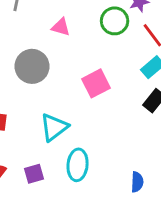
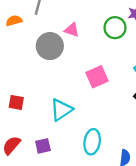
gray circle: (32, 66) -> (50, 46), moved
cyan ellipse: (78, 165) -> (92, 142), moved

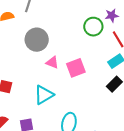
pink triangle: (72, 30) -> (52, 62), moved

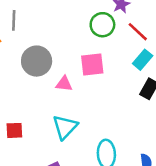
pink square: (76, 68) -> (92, 65), moved, turned 30

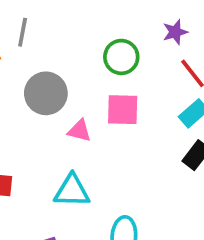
green circle: (102, 25) -> (121, 57), moved
cyan triangle: (65, 127) -> (72, 191), turned 40

